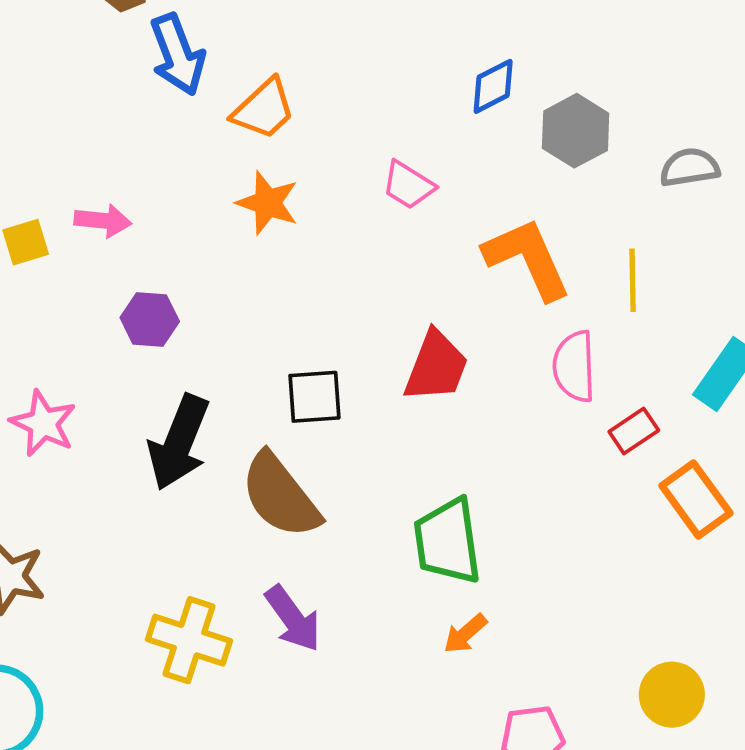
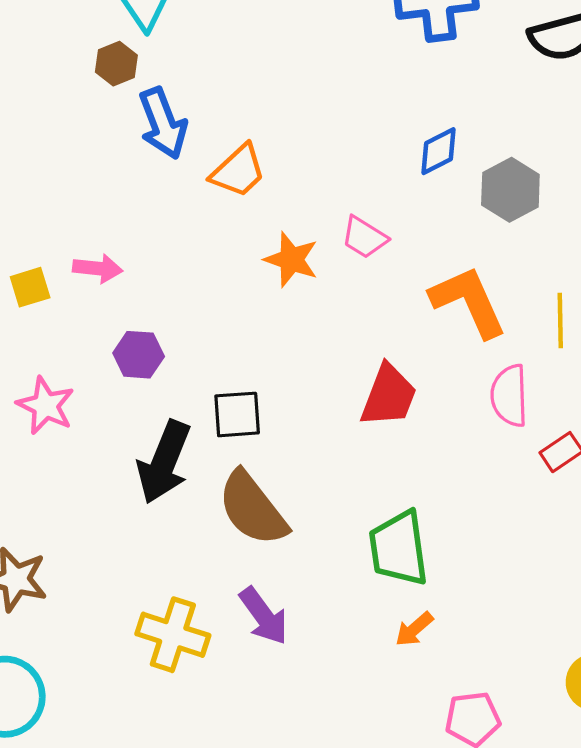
orange star: (268, 203) -> (291, 260), moved
black square: (314, 397) -> (237, 414), moved
pink star: (43, 423) -> (46, 406), moved

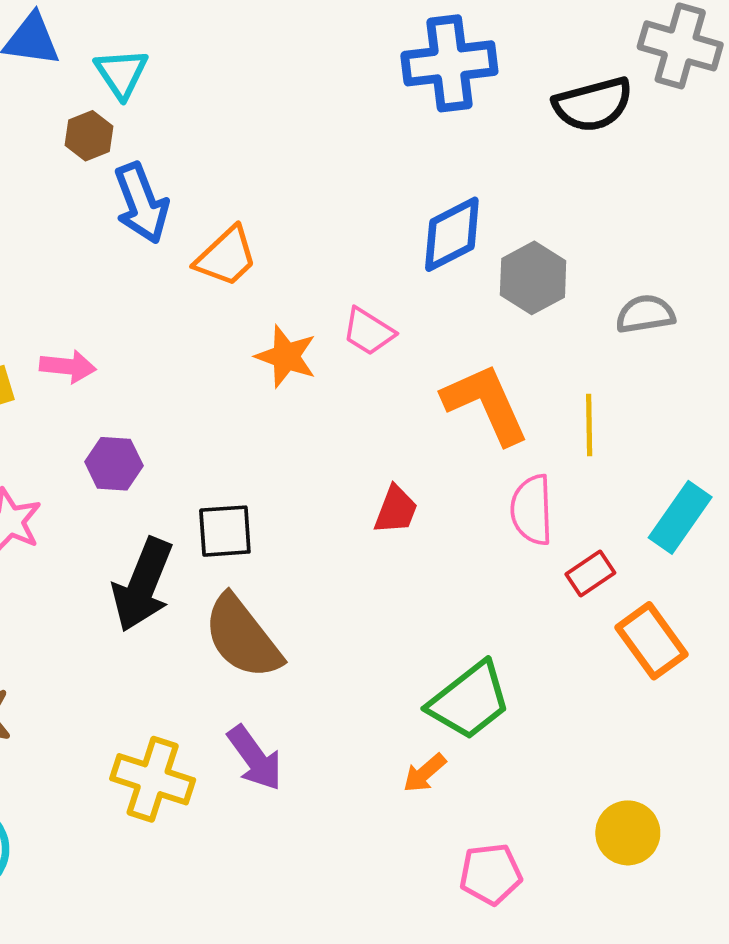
blue diamond: (438, 151) -> (452, 234), size x1.4
red trapezoid: (389, 396) -> (396, 510), size x0.7
green trapezoid: (399, 548) -> (469, 701), moved, turned -120

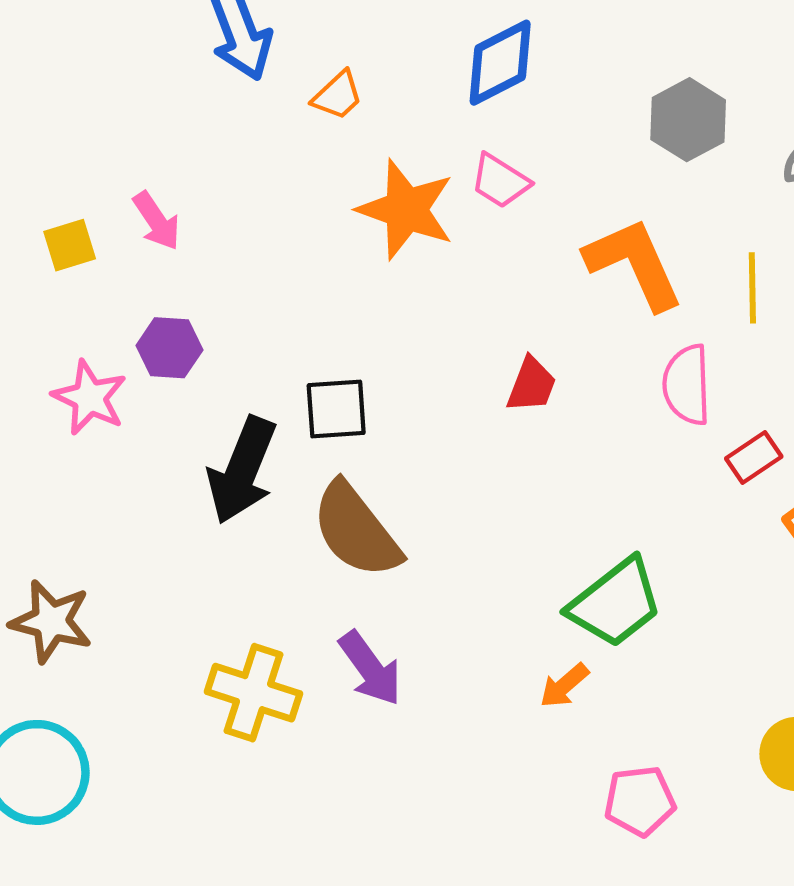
blue diamond: (452, 234) -> (500, 63), moved
orange trapezoid: (226, 257) -> (338, 95), size x0.7
orange star: (286, 356) -> (406, 210), size x1.4
pink arrow: (68, 366) -> (157, 221), turned 50
purple hexagon: (114, 464) -> (169, 348), moved

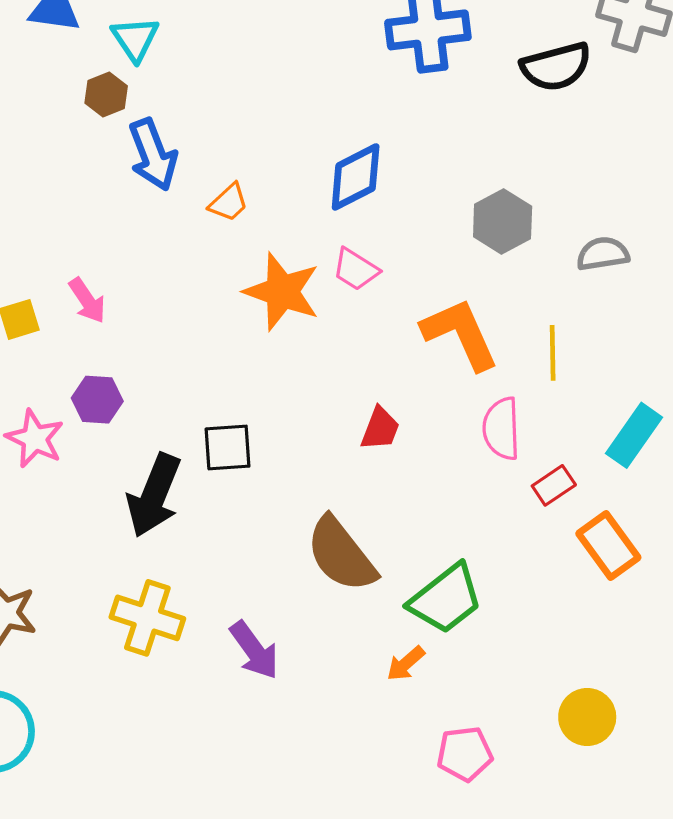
brown semicircle: (356, 530) -> (341, 554), moved
yellow cross: (254, 693) -> (147, 618), moved

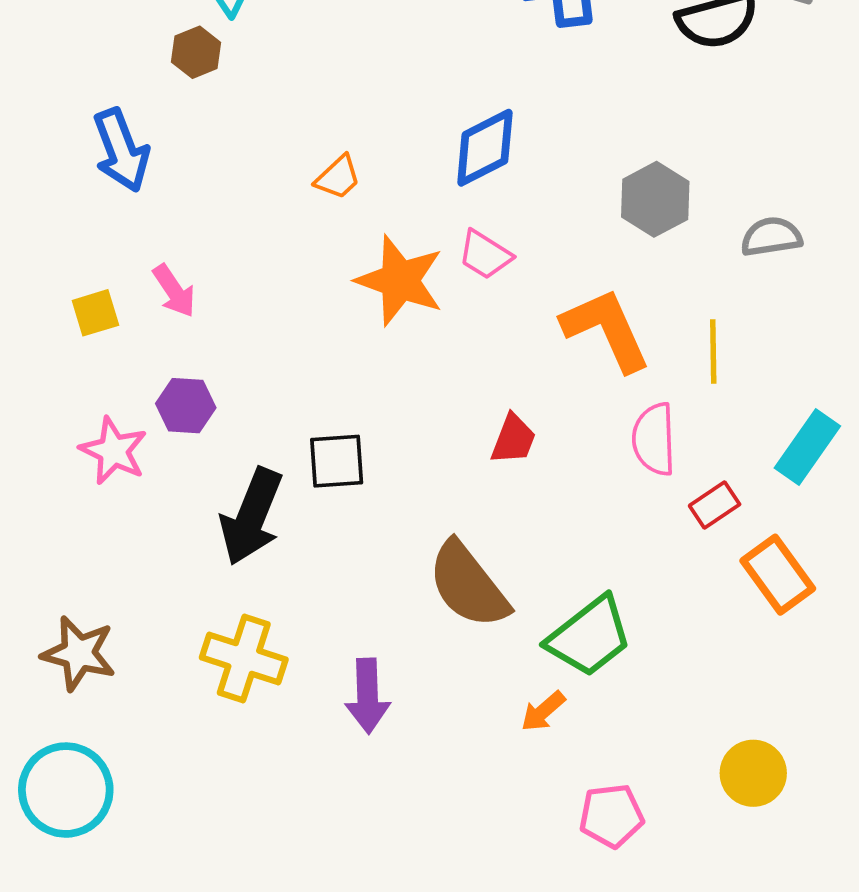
blue arrow: (153, 155) -> (121, 150), moved
purple arrow: (254, 650) -> (368, 696), turned 34

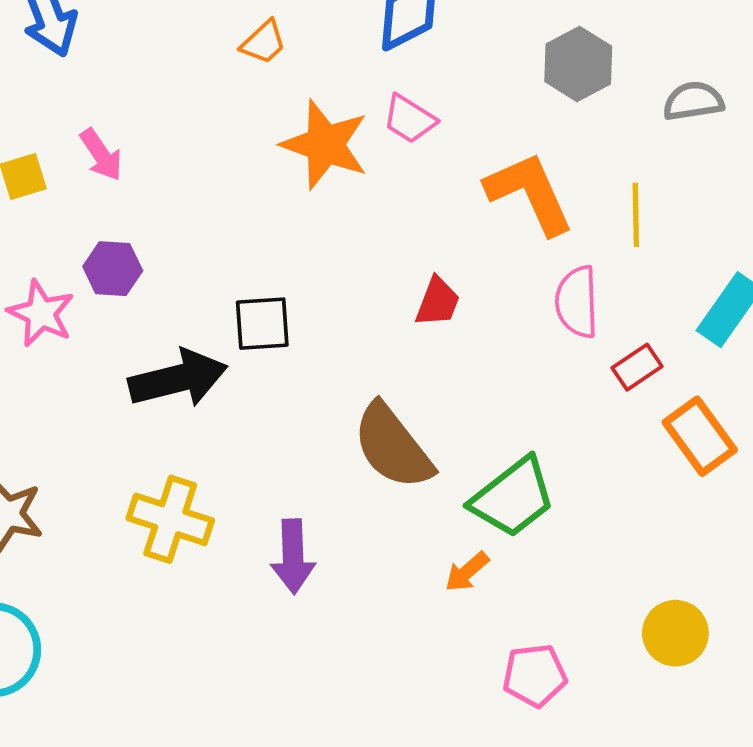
black arrow: (252, 517) -> (178, 379), turned -126

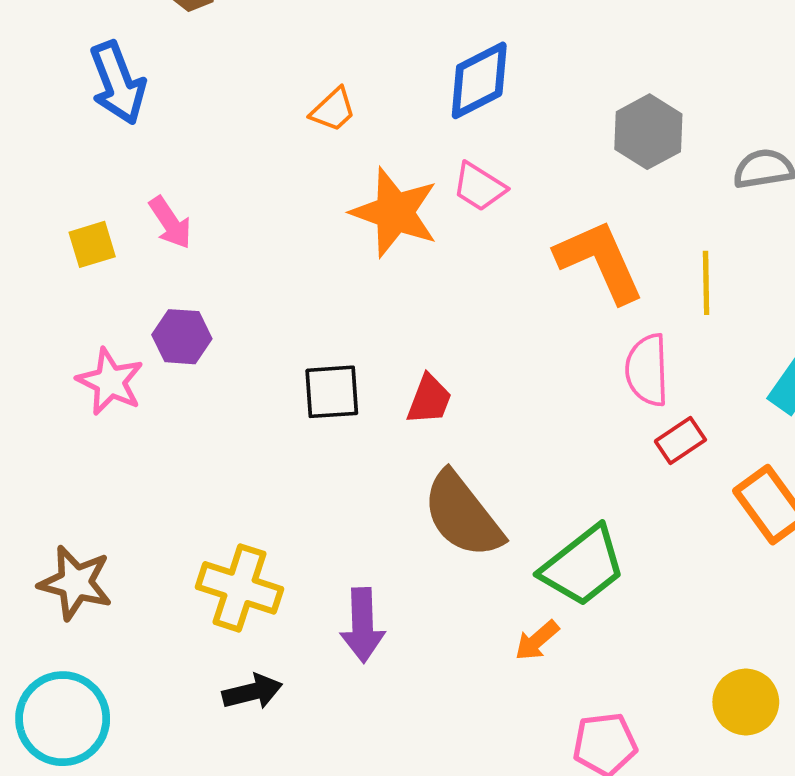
red trapezoid: (438, 302) -> (429, 400), moved
red rectangle: (637, 367) -> (680, 441), moved
black arrow: (178, 379) -> (252, 692), moved, size x0.6

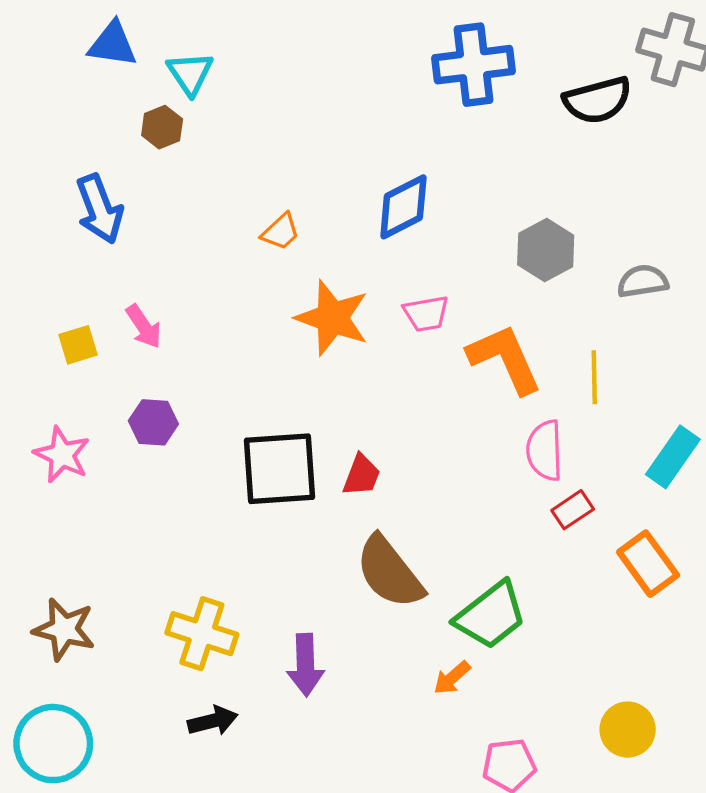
pink trapezoid: (479, 187) -> (426, 314), moved, turned -42
pink star: (110, 382) -> (62, 455), moved
black square: (332, 392) -> (280, 469), size x1.6

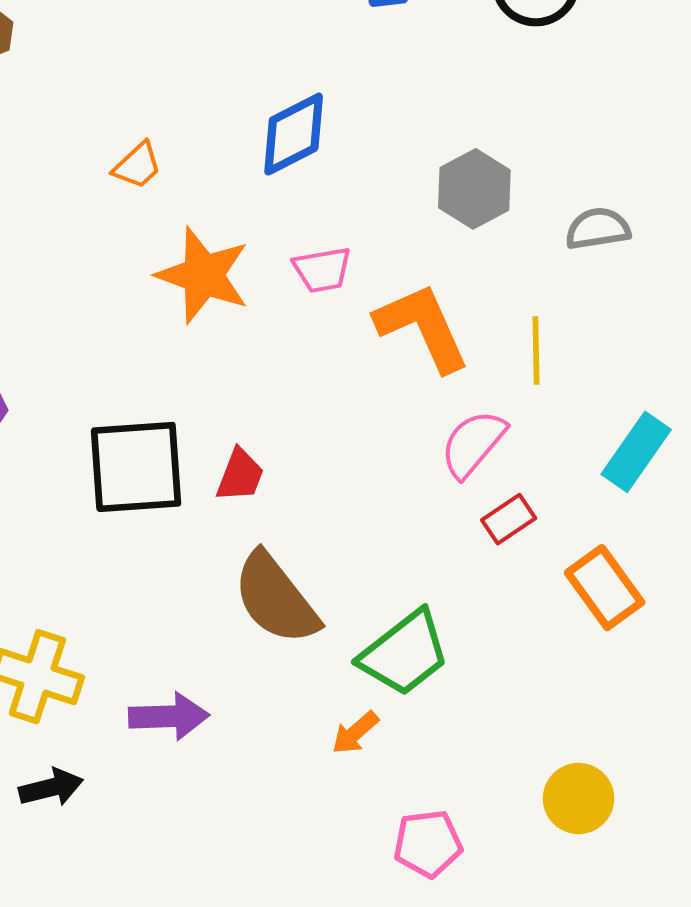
pink semicircle: (545, 450) -> (473, 444), turned 42
purple arrow: (305, 665) -> (169, 716), turned -90

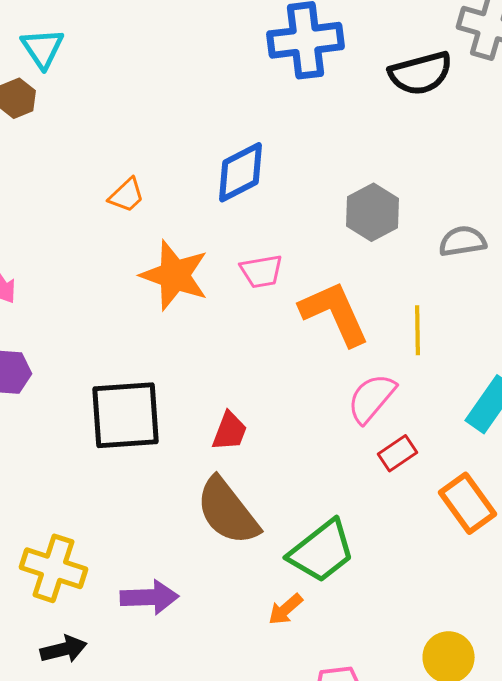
red trapezoid: (240, 475) -> (230, 431), moved

